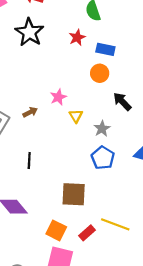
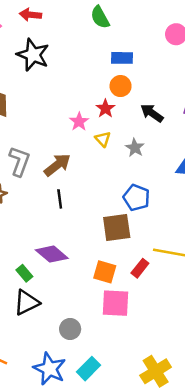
red star: (77, 37) -> (105, 108), moved
brown arrow: (30, 112) -> (57, 165), moved, size x1.6
blue pentagon: (103, 158) -> (136, 198), moved

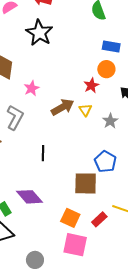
pink star: (79, 122) -> (32, 88), moved
brown arrow: (57, 165) -> (63, 107), moved

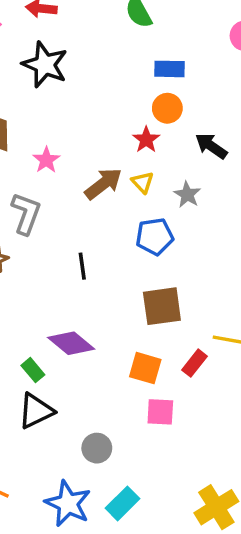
blue pentagon: (105, 162) -> (155, 237), moved, turned -30
pink square: (75, 245) -> (160, 412), size x0.7

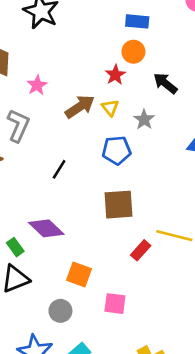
black line: (82, 266) -> (59, 169), turned 36
orange square: (145, 368) -> (79, 275), moved
pink square: (160, 412) -> (115, 304), moved

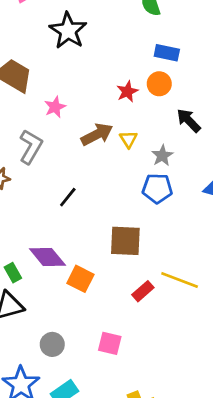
red star: (115, 75) -> (127, 91), moved
blue pentagon: (117, 150) -> (157, 188), moved
orange square: (79, 275) -> (80, 279), moved

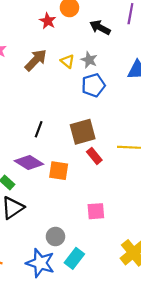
yellow triangle: (128, 139) -> (68, 61), moved
black line: (68, 197) -> (39, 129), moved
red rectangle: (143, 291) -> (94, 156), moved, turned -70
gray circle: (52, 344) -> (55, 237), moved

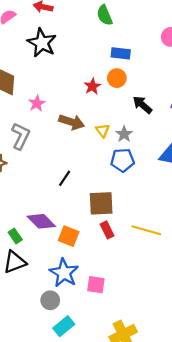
brown arrow: (36, 60) -> (72, 122), turned 50
black line: (39, 129) -> (65, 178), moved
blue star: (40, 263) -> (64, 273), moved

